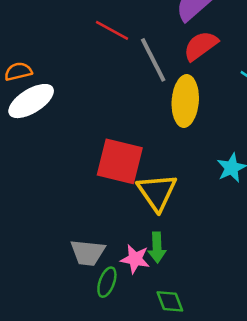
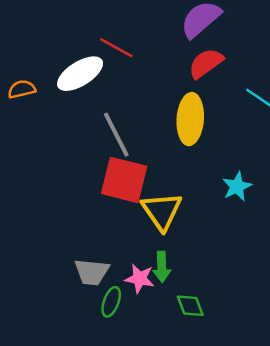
gray line: (153, 60) -> (116, 135), moved
white ellipse: (31, 101) -> (80, 74), moved
green diamond: (170, 301) -> (190, 306), moved

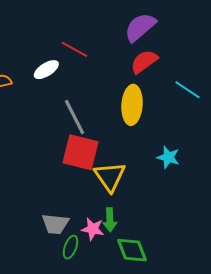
white ellipse: (80, 74) -> (46, 70), size x0.7
cyan star: (237, 186) -> (168, 157), turned -30
green diamond: (190, 306) -> (132, 250), size x1.4

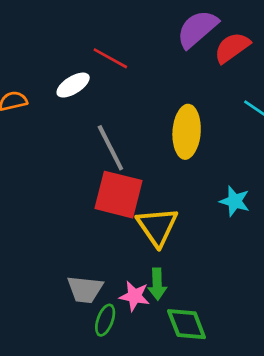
red semicircle: (144, 62) -> (232, 48), moved

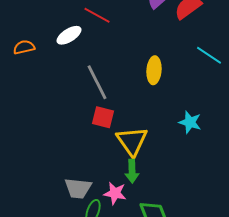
yellow ellipse: (187, 132) -> (154, 70), size x0.7
red square: (118, 195) -> (103, 117), size x0.6
green arrow: (157, 284) -> (132, 171), moved

